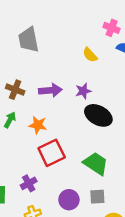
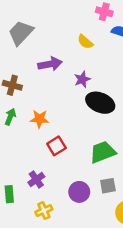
gray trapezoid: (28, 40) -> (21, 33), turned 60
purple arrow: (50, 90) -> (50, 64), moved
red square: (52, 153) -> (56, 146), size x0.7
green trapezoid: (96, 164) -> (103, 152), turned -48

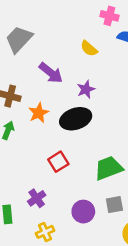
purple arrow: (50, 64) -> (51, 73), turned 50
black ellipse: (100, 103) -> (76, 119), moved, turned -40
orange star: (39, 119) -> (39, 113), moved, turned -30

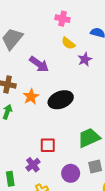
pink cross: (109, 16) -> (63, 19), moved
purple star: (86, 89) -> (85, 59), moved
red square: (58, 162) -> (48, 145), moved, turned 35

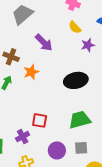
black ellipse: (61, 100) -> (76, 80), moved

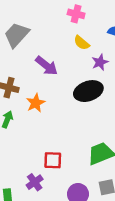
black ellipse: (76, 80) -> (88, 91), moved

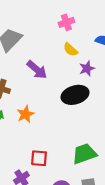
pink cross: (76, 14) -> (66, 22), turned -35
orange star: (36, 103) -> (25, 114), moved

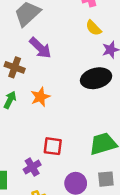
purple arrow: (37, 70) -> (40, 48), moved

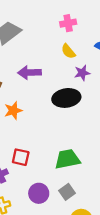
purple arrow: (40, 48) -> (29, 73), moved, turned 130
gray square: (106, 179) -> (67, 192), turned -35

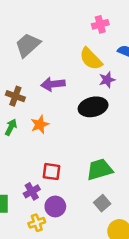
pink cross: (68, 23) -> (100, 24), moved
yellow semicircle: (68, 51) -> (91, 59), size x1.5
purple circle: (39, 193) -> (55, 206), moved

